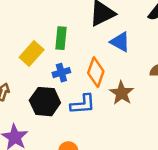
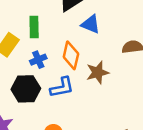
brown star: (122, 93) -> (98, 73), turned 30

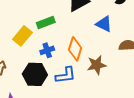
blue triangle: (91, 24) -> (104, 24), moved
green rectangle: (34, 27) -> (46, 23), turned 66

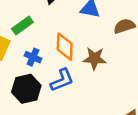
blue cross: (47, 50) -> (33, 57), turned -32
brown star: (97, 65) -> (95, 58), turned 30

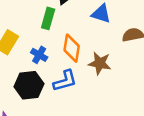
green rectangle: (22, 25) -> (48, 18), moved, turned -45

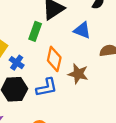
blue cross: (39, 55) -> (17, 63), moved

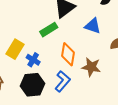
green rectangle: (35, 31) -> (49, 30), turned 42
blue L-shape: (47, 87) -> (62, 81), turned -35

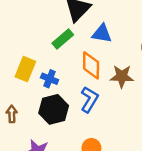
blue triangle: (93, 26) -> (102, 33), moved

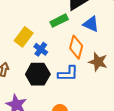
blue L-shape: (89, 99) -> (68, 74), turned 45

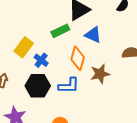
brown star: (98, 62) -> (100, 74), turned -30

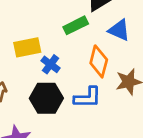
yellow rectangle: (24, 47) -> (27, 47), turned 42

